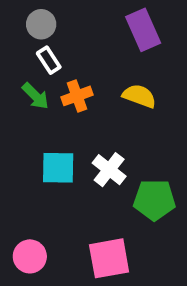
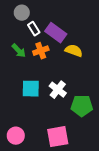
purple rectangle: (143, 30) -> (56, 33), moved, turned -30
white rectangle: (49, 60) -> (34, 29), moved

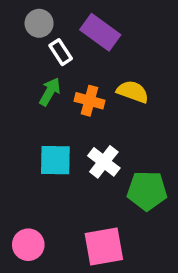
purple rectangle: (56, 33) -> (100, 32), moved
green arrow: (19, 51) -> (50, 92), moved, turned -105
orange cross: (41, 51) -> (89, 101), moved, turned 35

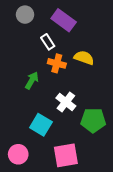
white rectangle: (61, 52) -> (48, 42), moved
green arrow: (50, 92) -> (32, 80), moved
cyan square: (55, 160) -> (41, 125), moved, turned 30

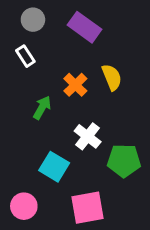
white rectangle: (48, 42) -> (25, 56), moved
yellow semicircle: (84, 58) -> (112, 77), turned 48
orange cross: (57, 63) -> (75, 85), turned 30

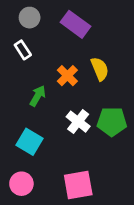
green pentagon: (124, 161) -> (112, 122), moved
cyan square: (54, 167) -> (30, 142), moved

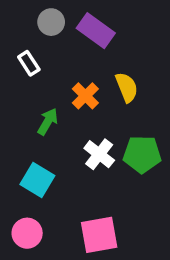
gray circle: (30, 18) -> (51, 22), moved

